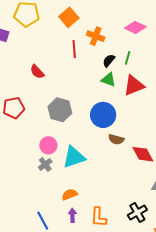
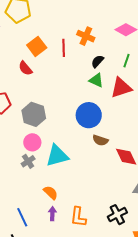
orange square: (69, 17) -> (37, 46), moved
green line: (128, 58) -> (126, 61), moved
gray hexagon: (60, 110) -> (34, 114), moved
orange semicircle: (70, 194) -> (51, 193), turned 63

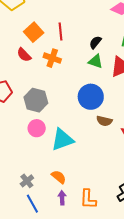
orange cross: (86, 36) -> (52, 58), moved
gray cross: (28, 161) -> (27, 181), moved

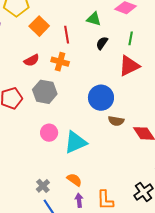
orange square: (34, 32) -> (39, 26), moved
red semicircle: (24, 55) -> (32, 60), turned -70
green triangle: (96, 61) -> (94, 19), moved
gray hexagon: (36, 100) -> (45, 92), moved

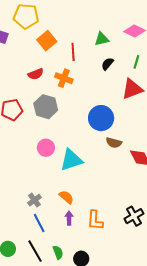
green triangle: (94, 19) -> (102, 39), turned -35

